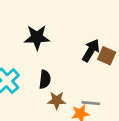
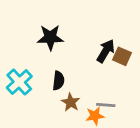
brown star: (57, 100) -> (71, 102), turned 30

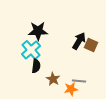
black semicircle: (58, 81) -> (36, 66), moved
cyan cross: (19, 82) -> (31, 50), moved

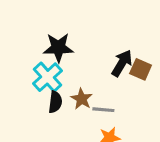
brown star: (53, 79) -> (82, 99), moved
gray line: (79, 81) -> (103, 110), moved

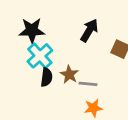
black star: (58, 48) -> (32, 30), moved
black arrow: (122, 63) -> (89, 30), moved

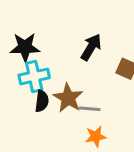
cyan cross: (40, 56) -> (34, 76), turned 30
brown star: (69, 75) -> (68, 98), size x1.4

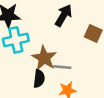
black semicircle: (42, 101) -> (39, 79), moved

